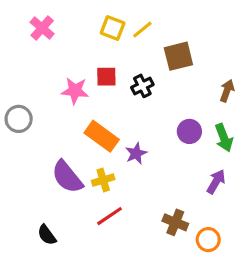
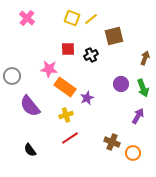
pink star: (75, 91) -> (49, 69), moved
purple semicircle: (67, 177) -> (30, 106), moved

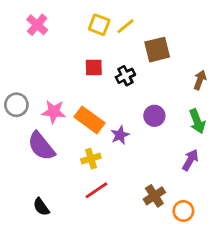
pink star: (49, 69) -> (54, 112), moved
purple circle: (121, 84) -> (154, 116), moved
brown cross: (112, 142) -> (154, 196), turned 35

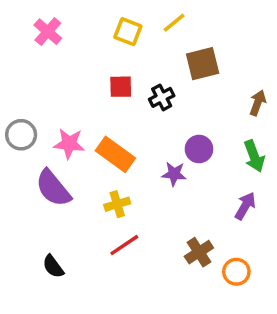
yellow line: (125, 26) -> (174, 23), moved
purple star: (120, 135) -> (174, 174), moved, turned 30

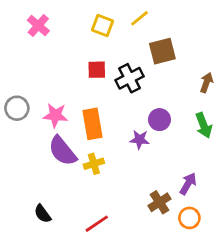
black cross: (162, 97) -> (130, 78), size x1.4
orange rectangle: (115, 154) -> (92, 124), turned 44
purple semicircle: (53, 188) -> (63, 151), moved
purple arrow: (245, 206) -> (188, 184), moved
red line: (124, 245) -> (97, 224), moved

